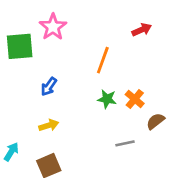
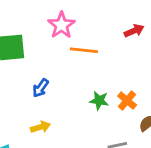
pink star: (53, 27) -> (61, 25), moved
orange line: (103, 60) -> (84, 50), moved, turned 76

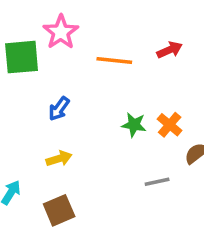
pink star: (61, 25) -> (61, 32), moved
red arrow: (134, 31) -> (170, 50), moved

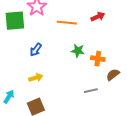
green star: (134, 125) -> (78, 51), moved
orange cross: (170, 125) -> (98, 59), turned -32

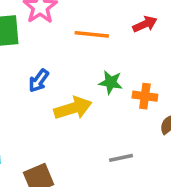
yellow arrow: (36, 78) -> (73, 108), moved, size x1.5
gray line: (91, 91) -> (121, 158), moved

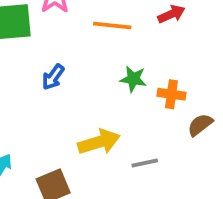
yellow arrow: (73, 108) -> (99, 142), moved

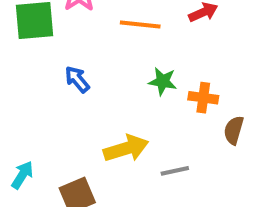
blue arrow: (53, 77) -> (77, 79), turned 104
brown semicircle: (200, 125) -> (234, 130), turned -36

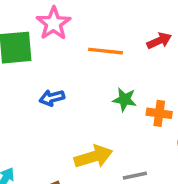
blue arrow: (77, 79) -> (52, 98), turned -65

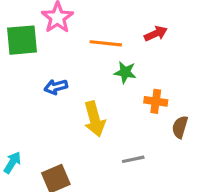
green star: (125, 100) -> (125, 72), moved
yellow arrow: (93, 157) -> (95, 119), moved, turned 92

